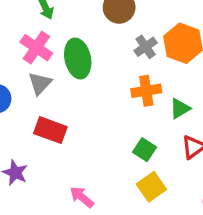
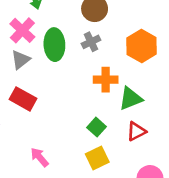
gray cross: (146, 47) -> (91, 42), moved
green triangle: (180, 109) -> (130, 98), size x1.4

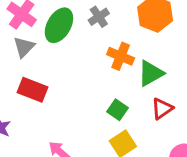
green ellipse: (54, 45) -> (59, 25), turned 40
orange cross: (106, 80) -> (121, 56), turned 30

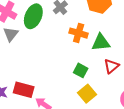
green triangle: (151, 73) -> (101, 43), turned 30
red rectangle: (32, 90) -> (24, 90), moved

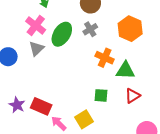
green square: (81, 70) -> (101, 95), turned -32
yellow square: (87, 94) -> (84, 119), moved

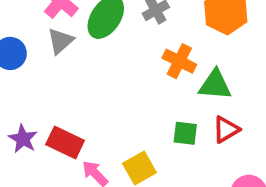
green square: (101, 95) -> (185, 133), moved

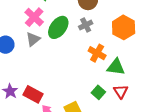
red triangle: (226, 130) -> (121, 91), turned -35
green square: (185, 133) -> (98, 92), turned 32

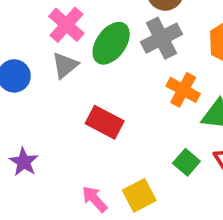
gray cross: (86, 25) -> (161, 38), size x1.5
red rectangle: (33, 94) -> (105, 122), moved

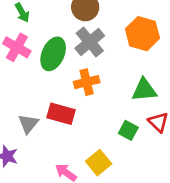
gray triangle: (65, 65) -> (28, 124), moved
orange cross: (183, 90) -> (87, 82), moved, turned -30

